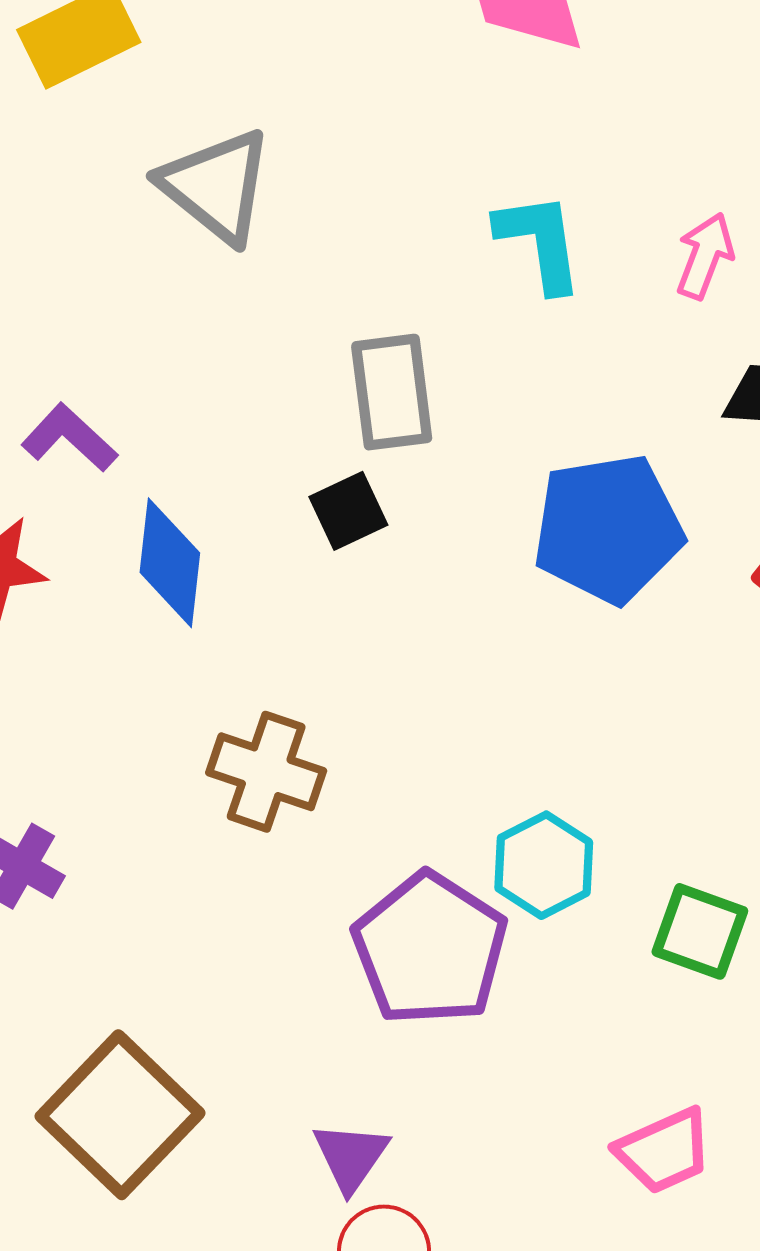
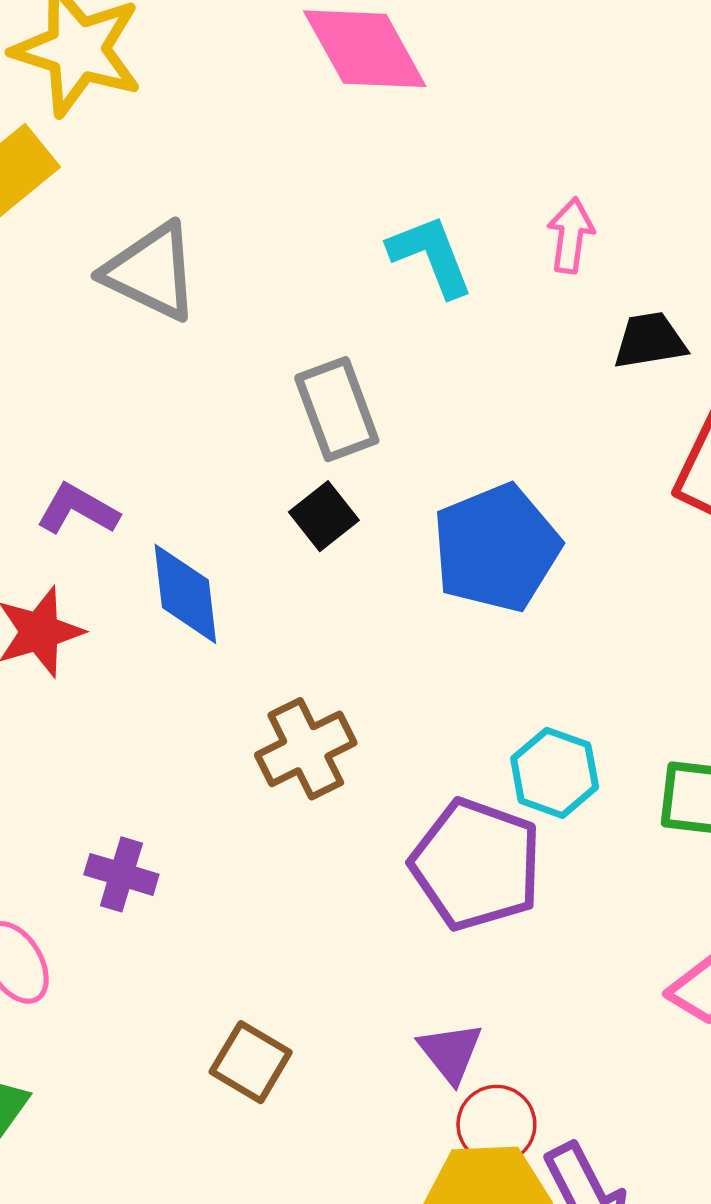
blue pentagon: (608, 529) -> (496, 548), moved
brown cross: (266, 772) -> (306, 749), turned -32
brown square: (120, 1115) -> (251, 1062), size x0.6

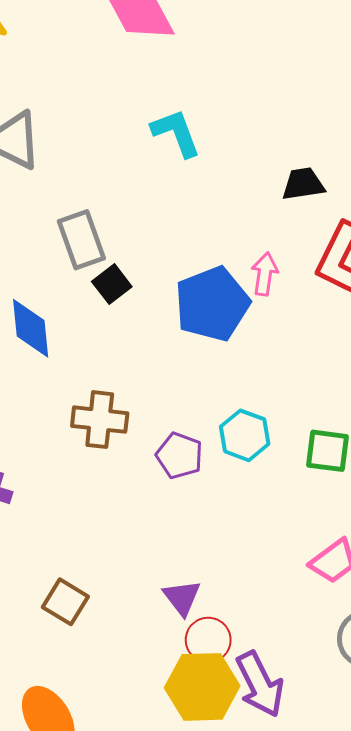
pink arrow: (571, 235) -> (265, 274), moved
gray rectangle: (337, 409) -> (81, 240), moved
brown cross: (306, 749) -> (100, 420), turned 32
purple pentagon: (476, 864) -> (179, 456), moved, size x0.6

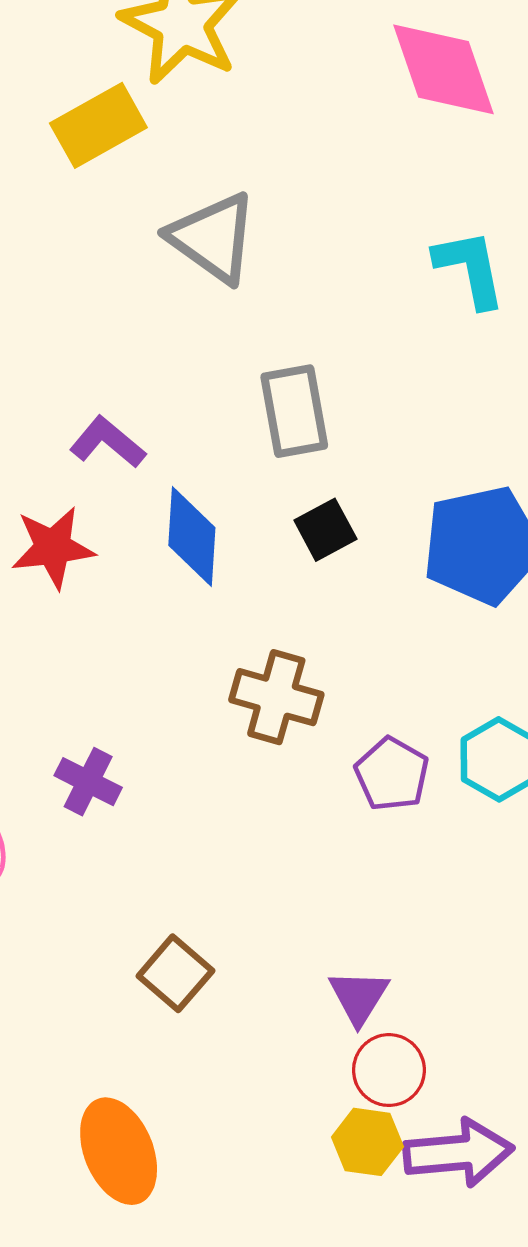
black square: (112, 284) -> (325, 530), moved
purple arrow: (260, 684) -> (458, 1153), turned -78
yellow hexagon: (202, 687) -> (367, 1142), size x0.6

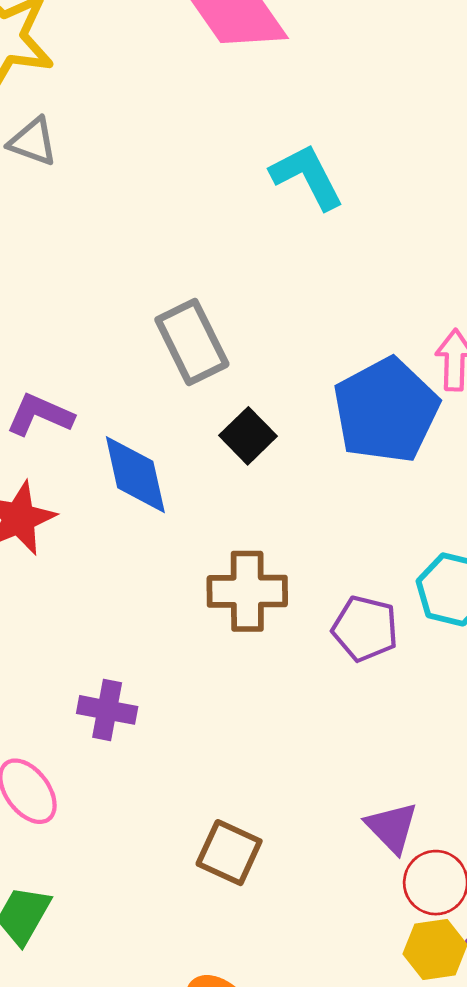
gray triangle: (213, 238) -> (33, 142), moved, size x0.6

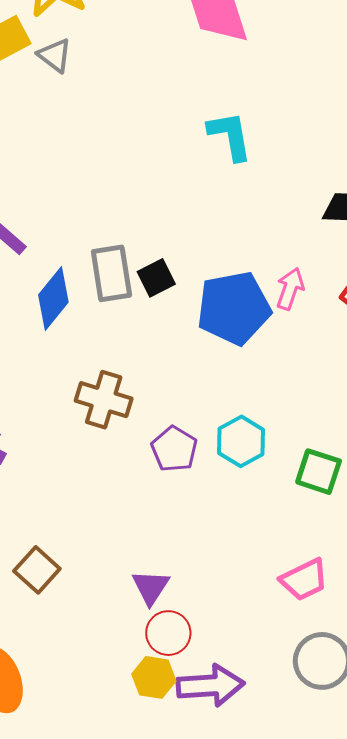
gray rectangle: (192, 342) -> (111, 273), moved
black square: (248, 436) -> (156, 278), moved
blue diamond: (135, 475) -> (53, 298), turned 34

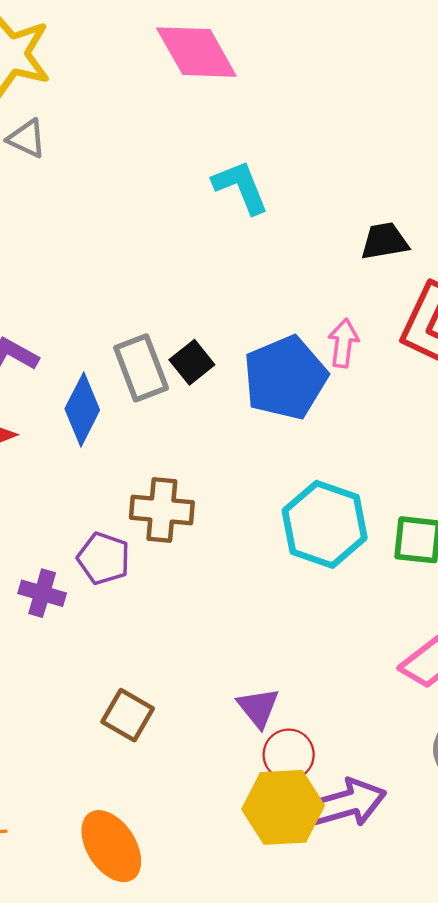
cyan hexagon: (241, 441) -> (325, 524), size x1.5
purple pentagon: (174, 449) -> (104, 558), moved
yellow hexagon: (154, 677) -> (283, 807), size x1.6

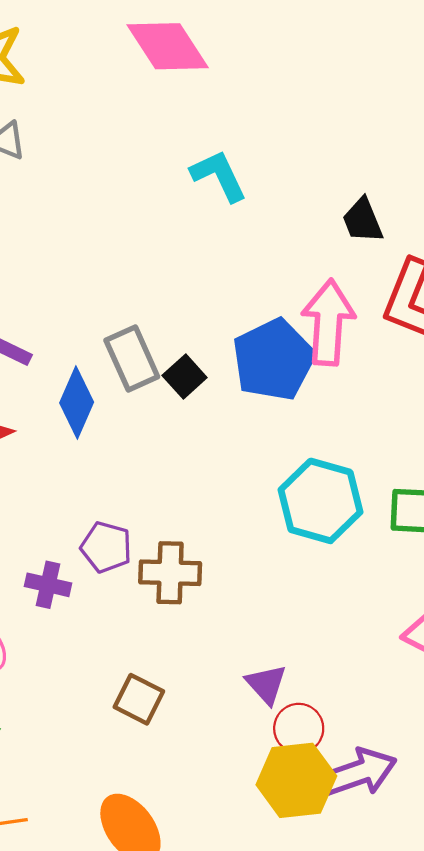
black trapezoid: (384, 241) -> (363, 220), turned -99
pink arrow: (343, 343) -> (328, 322), size x1.8
black square: (192, 362) -> (185, 377), moved
brown cross: (162, 510) -> (170, 573), moved

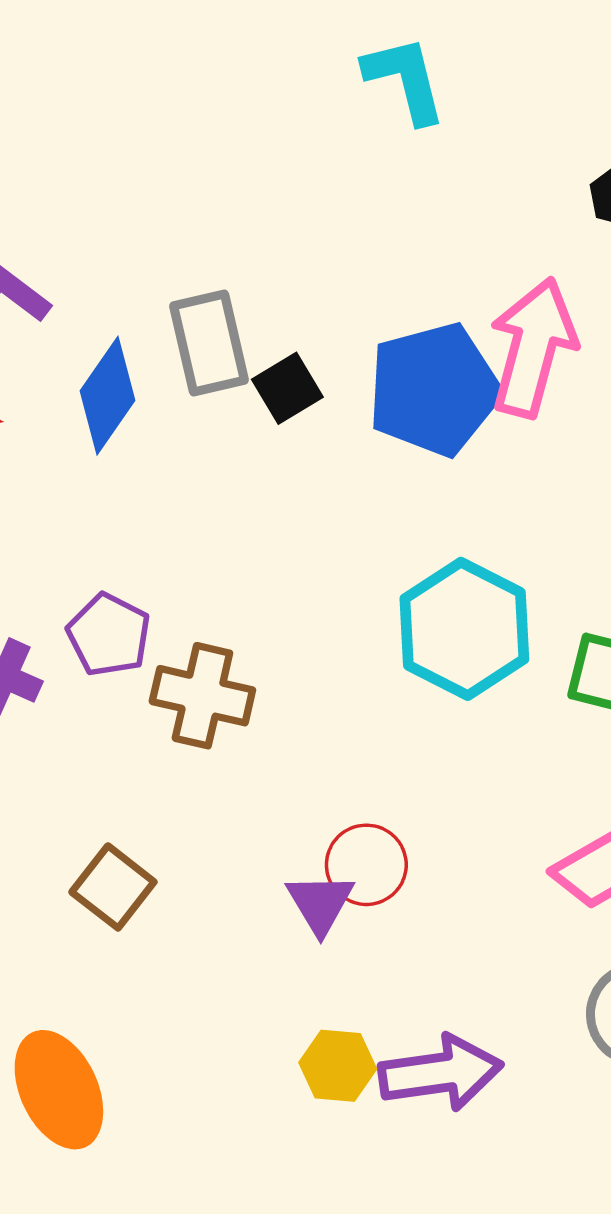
red circle: (299, 728) -> (366, 865), moved
yellow hexagon: (296, 780) -> (338, 1066), size x0.6

